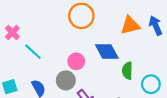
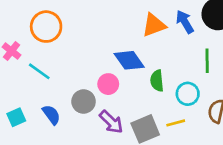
orange circle: (81, 16) -> (46, 27), moved
pink circle: (76, 61) -> (108, 84), moved

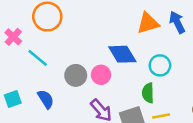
green semicircle: (157, 81) -> (148, 93), moved
cyan circle: (188, 94) -> (160, 65), moved
gray circle: (84, 102) -> (76, 75), moved

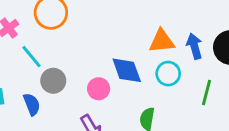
cyan circle: (160, 65) -> (168, 74), moved
gray circle: (76, 75) -> (53, 81), moved

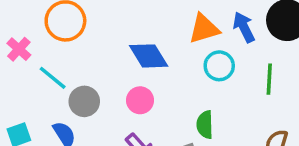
blue diamond: (127, 70) -> (149, 56), moved

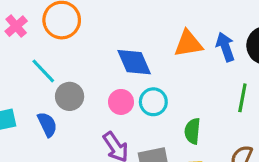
pink cross: (19, 49) -> (16, 26), moved
cyan circle: (219, 66) -> (153, 102), moved
green semicircle: (205, 125) -> (192, 131), moved

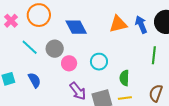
blue diamond: (134, 62) -> (76, 27), moved
gray circle: (70, 96) -> (55, 49), moved
pink circle: (121, 102) -> (69, 63), moved

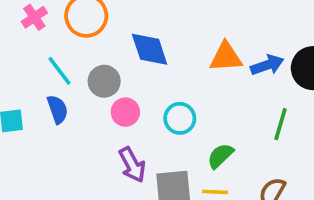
blue arrow: (141, 25) -> (267, 65), turned 84
green semicircle: (124, 78) -> (220, 156), turned 35
blue semicircle: (34, 80) -> (57, 109), moved

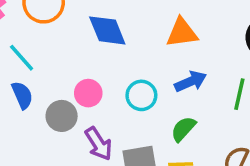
blue arrow: (267, 65) -> (191, 81), moved
gray circle: (104, 81) -> (62, 116), moved

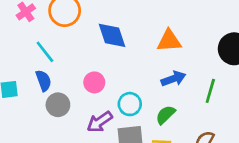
cyan circle: (141, 95) -> (130, 104), moved
gray circle: (62, 116) -> (58, 105), moved
purple arrow: (99, 144) -> (100, 122), turned 84

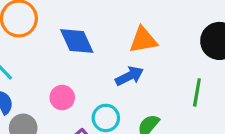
blue arrow: (173, 79) -> (129, 76), moved

